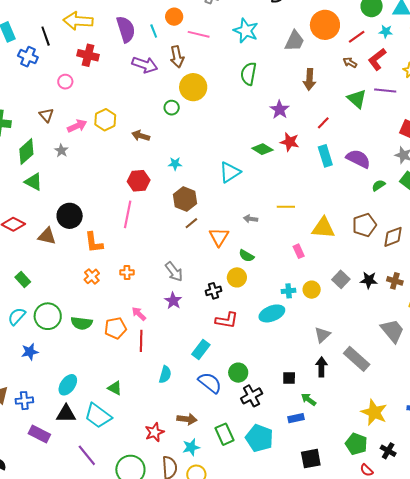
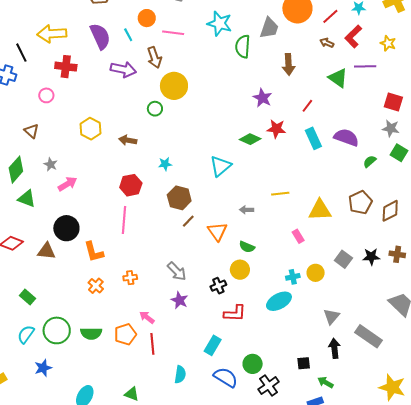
green semicircle: (249, 74) -> (243, 46), moved
pink arrow: (77, 126) -> (67, 184), moved

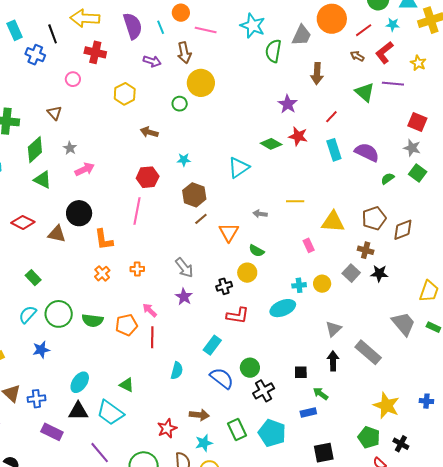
purple arrow: (123, 69) -> (152, 61), size x0.7
yellow hexagon: (91, 129) -> (125, 94), moved
brown cross: (397, 254) -> (366, 250), moved

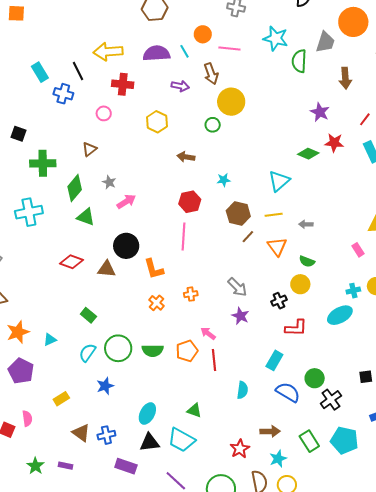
purple semicircle: (133, 26) -> (157, 53), turned -68
brown triangle: (54, 113) -> (89, 149), turned 42
yellow line: (295, 201) -> (274, 215), moved

